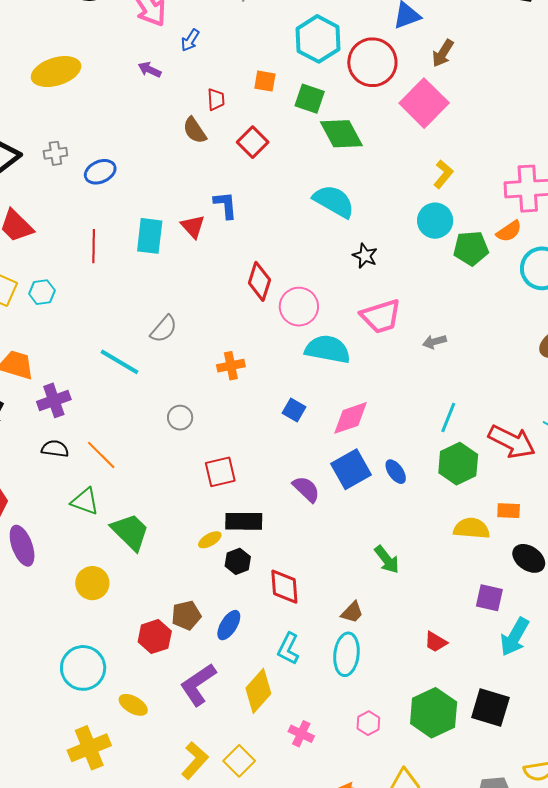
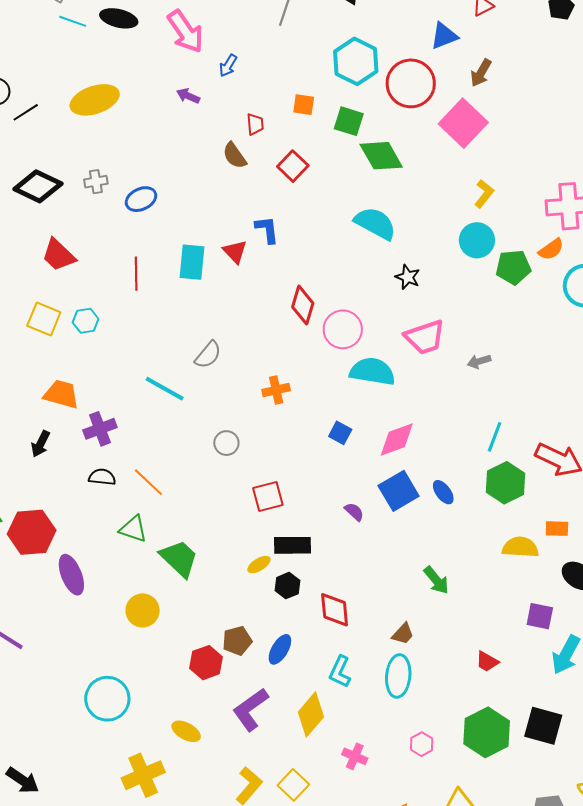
purple semicircle: (306, 489) -> (354, 512), size x0.7
cyan circle: (83, 668) -> (107, 699), moved

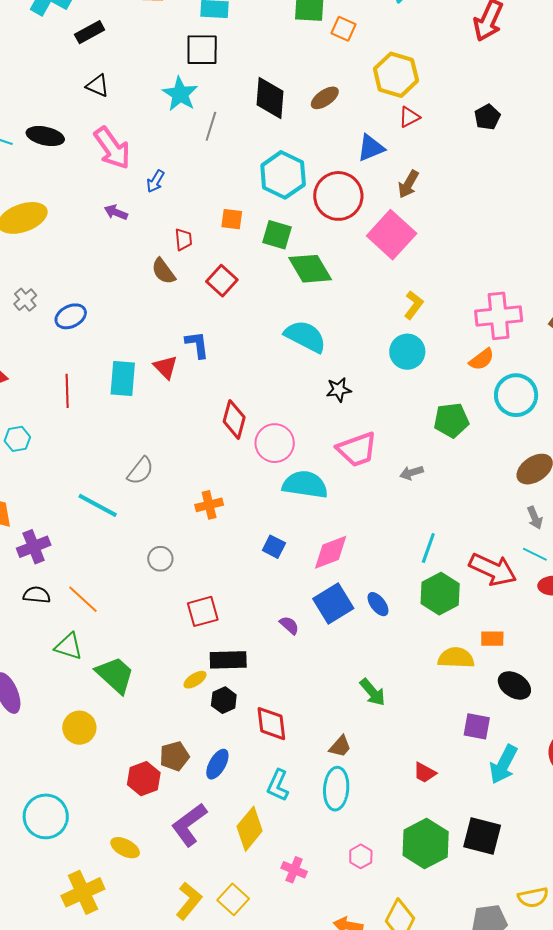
gray cross: (96, 182) -> (25, 300), turned -30
green pentagon: (513, 267) -> (451, 420), moved
black star: (408, 277) -> (339, 390), turned -30

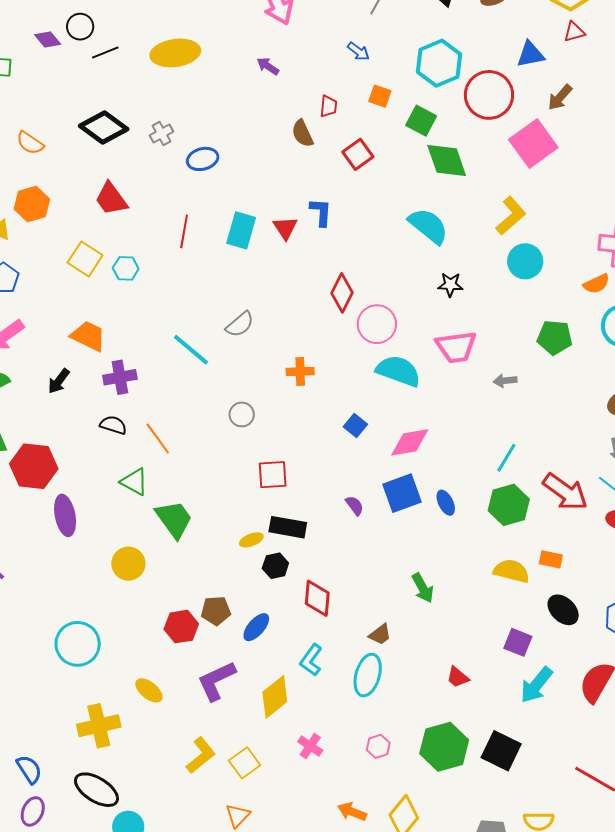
blue arrow: (155, 181) -> (358, 51), moved, turned -95
yellow L-shape: (414, 305) -> (511, 216), moved, size x1.4

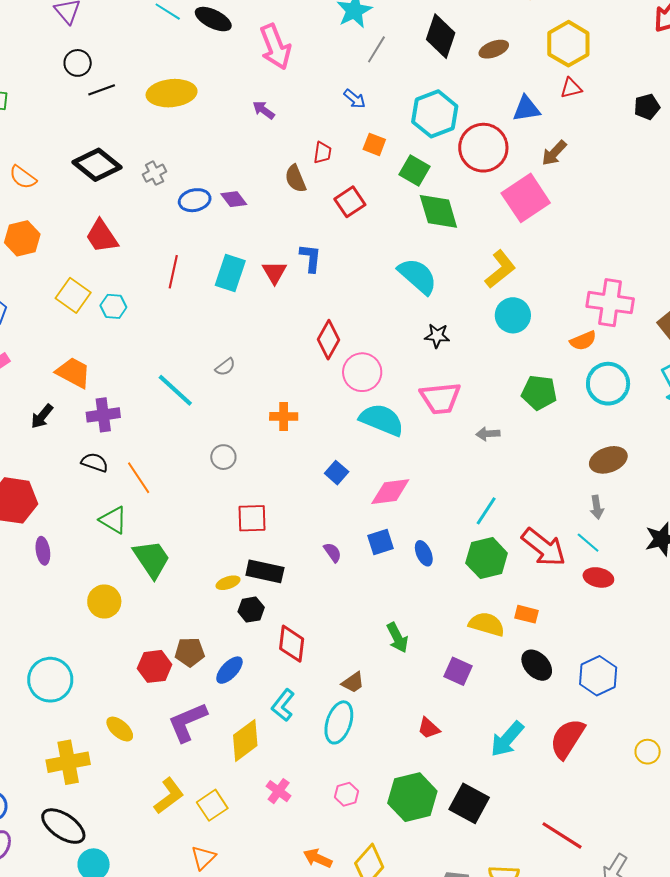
purple diamond: (48, 39) -> (234, 199), moved
gray semicircle: (240, 324) -> (225, 367), size x0.7
blue square: (402, 493) -> (380, 542), size x0.7
purple ellipse: (65, 515) -> (43, 551), size x0.7
purple square: (518, 642) -> (458, 671), moved

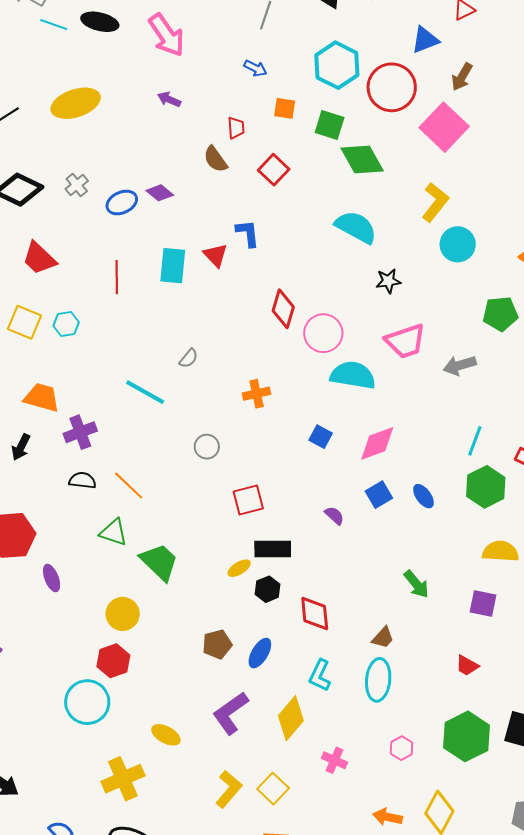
gray arrow: (488, 434) -> (460, 365), size x1.4
red hexagon: (155, 666) -> (113, 661), moved

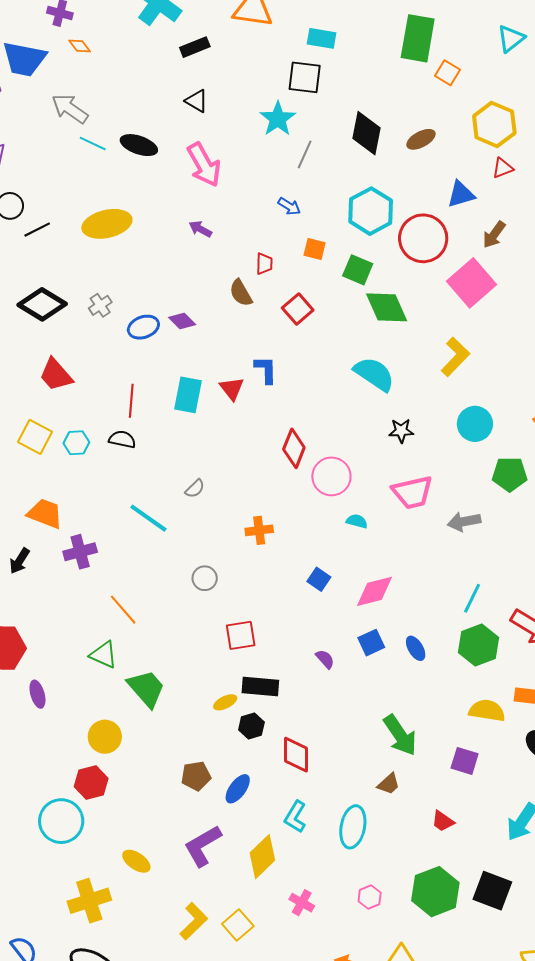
cyan circle: (458, 244) -> (475, 424), moved
cyan semicircle: (353, 375) -> (357, 521), size x0.5
black semicircle: (82, 480) -> (122, 439), moved
green arrow: (416, 584) -> (400, 735), size x1.4
brown trapezoid: (383, 638) -> (389, 784), moved

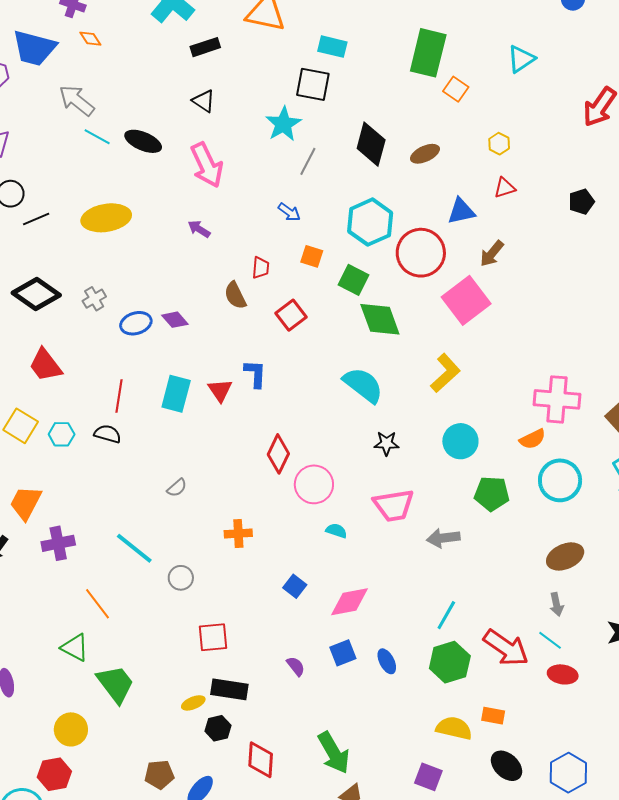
yellow hexagon: (494, 124) -> (499, 144), size x0.5
orange trapezoid: (45, 513) -> (26, 503), turned -87
cyan line: (148, 518) -> (134, 548), moved
green arrow: (400, 735) -> (334, 753), moved

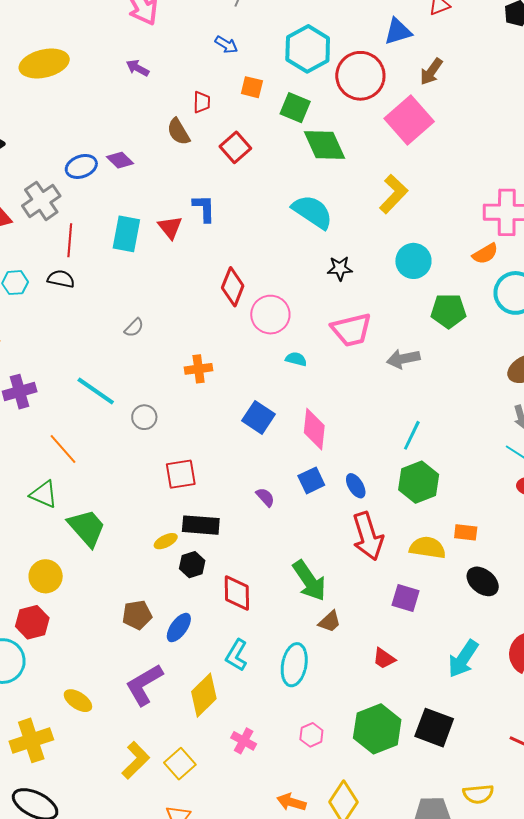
gray cross: (94, 299) -> (41, 201), moved, size x1.6
blue square: (295, 586) -> (259, 417), size x1.4
pink diamond: (350, 602) -> (314, 429), turned -69
red arrow: (506, 648) -> (368, 536), moved, turned 42

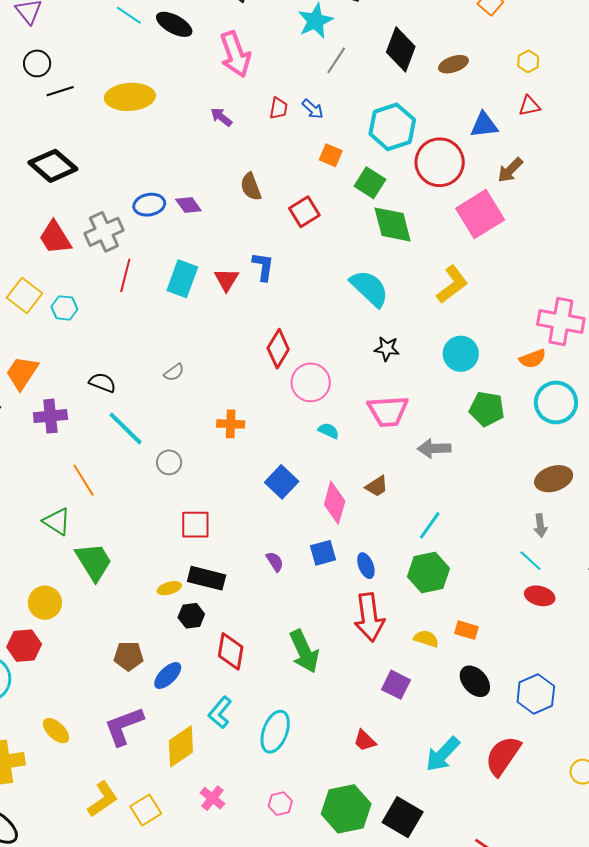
red trapezoid: (202, 102) -> (279, 108), moved
black semicircle: (61, 279) -> (102, 383), moved
yellow semicircle: (428, 548) -> (426, 639), size x0.7
brown trapezoid: (330, 622) -> (377, 486), moved

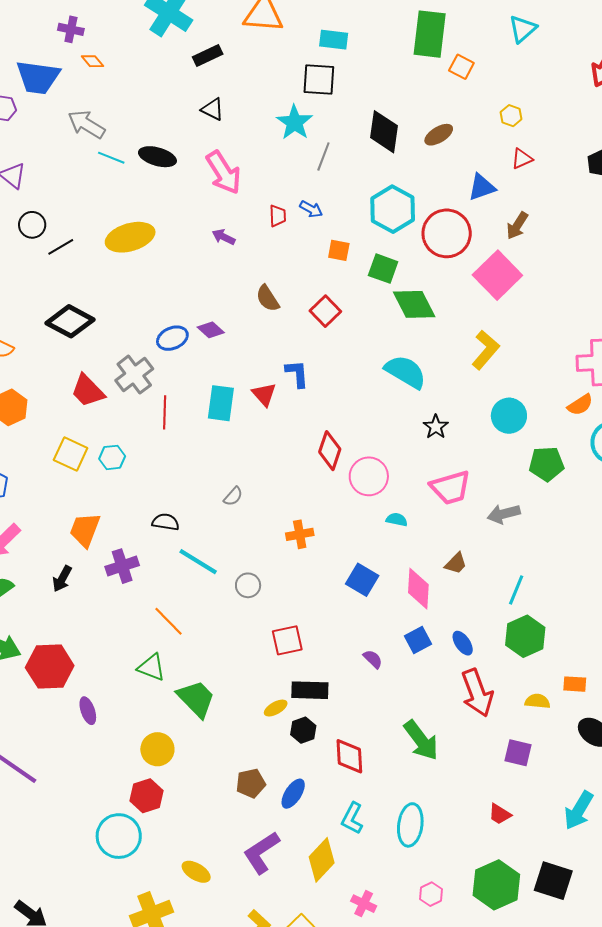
black star: (387, 349) -> (436, 427), turned -30

